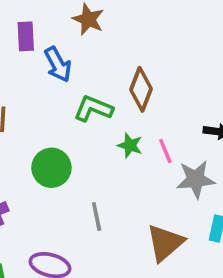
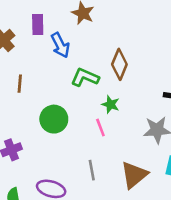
pink line: (165, 151) -> (100, 127), moved
gray line: (97, 216) -> (92, 170), moved

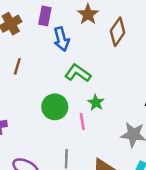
brown diamond: (119, 64) -> (118, 32), moved
green circle: (54, 119) -> (55, 107), moved

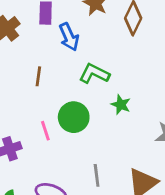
brown line: (17, 66) -> (38, 76), moved
pink line: (82, 122) -> (45, 131), moved

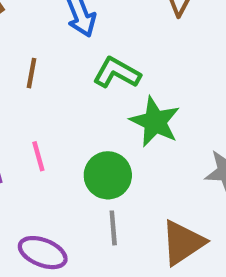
green star: (121, 105) -> (155, 122), size x1.6
green circle: (74, 117) -> (108, 175), moved

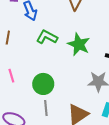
green star: (155, 122) -> (79, 44), moved

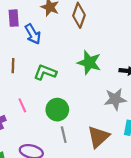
green L-shape: (47, 37) -> (45, 72), moved

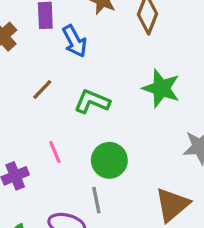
brown line: (13, 66) -> (42, 90), turned 40
gray line: (64, 135) -> (96, 200), moved

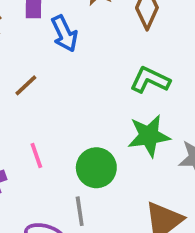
green star: (161, 88) -> (149, 136), moved, turned -30
green L-shape: (92, 102) -> (150, 80), moved

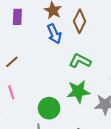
blue arrow: (64, 34) -> (54, 34), moved
pink line: (36, 156) -> (11, 92), moved

